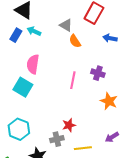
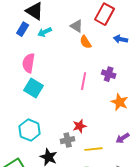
cyan arrow: (34, 31) -> (45, 32), turned -48
blue rectangle: (16, 35) -> (23, 29), moved
pink semicircle: (33, 64) -> (29, 63), moved

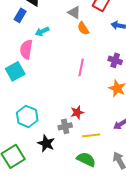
cyan arrow: (45, 32) -> (42, 31), moved
purple cross: (109, 74) -> (115, 60), moved
cyan square: (34, 88) -> (15, 71), moved, turned 30

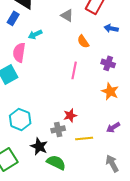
orange semicircle: (83, 28) -> (83, 41), moved
green semicircle: (86, 159) -> (56, 162), moved

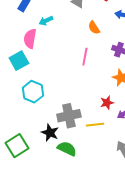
red star: (70, 115) -> (107, 103), moved
cyan hexagon: (20, 119) -> (33, 92), moved
gray cross: (58, 129) -> (69, 116), size x1.6

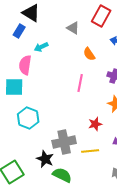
cyan square: (19, 61) -> (14, 87), turned 30
red star: (107, 103) -> (95, 124), moved

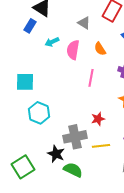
pink semicircle: (25, 65) -> (73, 50), moved
red star: (95, 124) -> (98, 119), moved

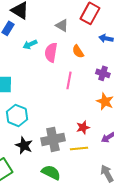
red star: (98, 119) -> (83, 127), moved
black star: (56, 154) -> (24, 145), moved

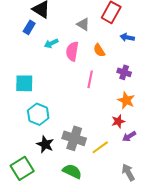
red star: (83, 127) -> (118, 121), moved
gray cross: (53, 139) -> (74, 138), turned 30
yellow line: (79, 148) -> (100, 147), turned -30

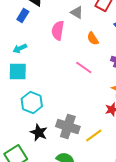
cyan arrow: (51, 43) -> (20, 48), moved
pink semicircle: (72, 51) -> (58, 30), moved
pink line: (90, 79) -> (84, 68), turned -66

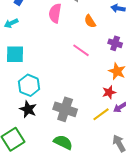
cyan arrow: (20, 48) -> (11, 23), moved
black star: (39, 132) -> (28, 109), moved
yellow line: (94, 136) -> (101, 114), moved

